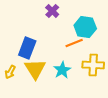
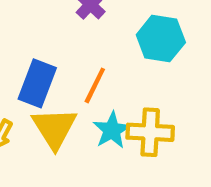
orange line: (74, 43) -> (95, 85), moved, turned -42
yellow cross: (93, 65) -> (150, 132), moved

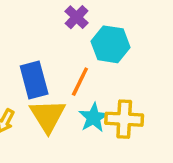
cyan hexagon: (161, 39) -> (111, 44), moved
blue rectangle: (37, 83) -> (34, 80), turned -36

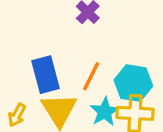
cyan hexagon: (111, 44) -> (133, 83), moved

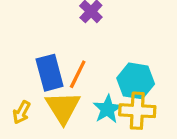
orange line: (91, 76) -> (78, 74), moved

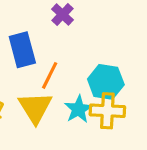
blue rectangle: (50, 73) -> (22, 50), moved

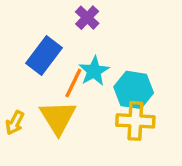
blue rectangle: (22, 50) -> (44, 55), turned 52
cyan star: (79, 109) -> (94, 71), moved

